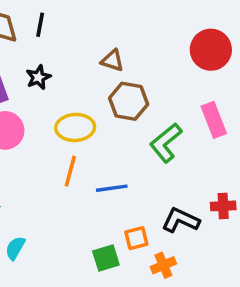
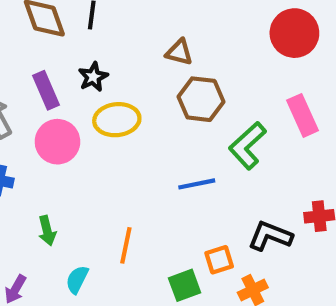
yellow ellipse: (75, 127) -> (117, 120), moved
orange line: (70, 171) -> (126, 245), moved
blue line: (112, 188) -> (197, 184), moved

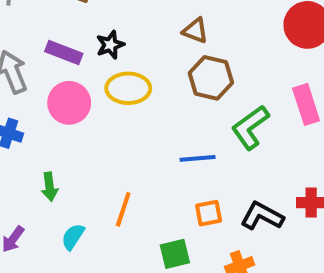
purple rectangle: (46, 90) -> (64, 53), turned -52
orange square: (219, 260) -> (209, 213), moved

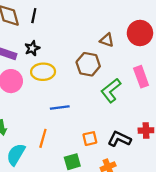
brown triangle: (195, 31) -> (107, 40), moved
blue line: (198, 158) -> (60, 108), moved
cyan semicircle: (73, 237) -> (16, 154), size x1.5

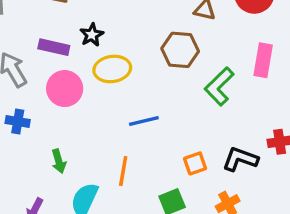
pink rectangle: (141, 77) -> (263, 60), turned 36

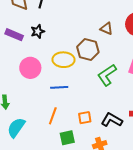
yellow ellipse: (112, 69) -> (64, 60), moved
pink circle: (65, 89) -> (30, 68), moved
orange line: (123, 171) -> (53, 116), moved

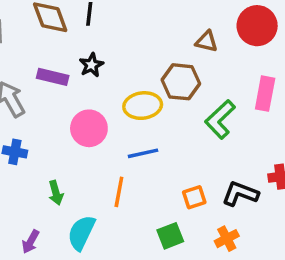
orange line: (53, 116) -> (119, 192), moved

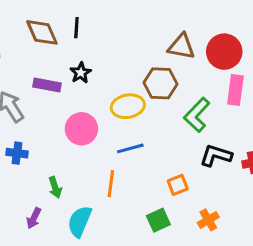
red circle: (257, 26) -> (224, 52), moved
brown triangle: (207, 41) -> (181, 47), size x1.4
black L-shape: (240, 194) -> (216, 155), moved
purple arrow: (31, 242) -> (34, 218), moved

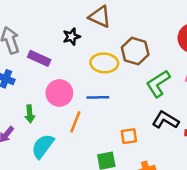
brown triangle: (181, 47) -> (100, 17), moved
black star: (81, 73) -> (71, 37), moved
purple rectangle: (47, 85) -> (39, 58), moved
pink circle: (81, 129) -> (59, 93), moved

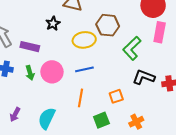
green arrow: (30, 114) -> (30, 73), moved
orange line: (75, 122) -> (81, 98), moved

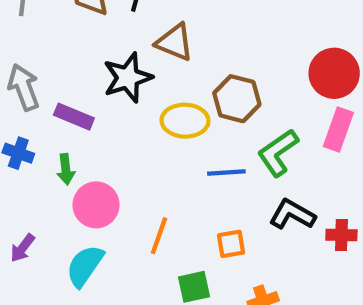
black star: (53, 23) -> (128, 78), size x1.6
blue line: (84, 69) -> (226, 173), moved
pink circle: (52, 72) -> (96, 205), moved

